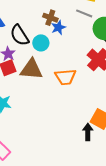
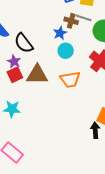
brown cross: (50, 18) -> (71, 21), moved
cyan circle: (41, 43) -> (66, 51), moved

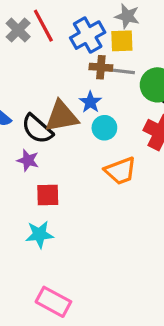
brown cross: (71, 21) -> (101, 67), moved
red square: (15, 75) -> (48, 195), moved, turned 35
brown triangle: (37, 75) -> (61, 117), moved

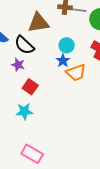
blue star: (90, 102) -> (63, 61), moved
brown triangle: (61, 117) -> (38, 23), moved
red square: (48, 195) -> (30, 87), turned 35

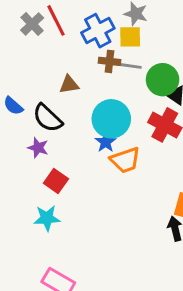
brown triangle: (38, 23) -> (69, 84), size x0.6
cyan circle: (67, 45) -> (111, 119), size x1.6

